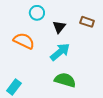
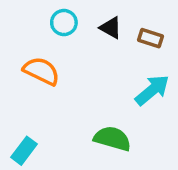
black triangle: (59, 27) -> (111, 28), moved, turned -40
cyan arrow: (60, 52) -> (152, 90), moved

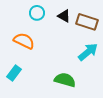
brown rectangle: (150, 38) -> (87, 22), size x1.5
cyan rectangle: (24, 151) -> (14, 73), moved

